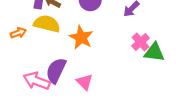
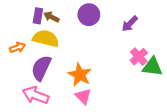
orange star: (81, 37) -> (80, 75), moved
purple semicircle: (56, 71) -> (41, 68), moved

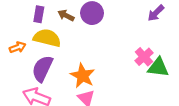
brown arrow: (51, 17) -> (66, 15), moved
purple arrow: (130, 24) -> (156, 13), moved

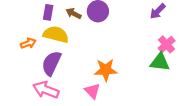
pink cross: (144, 57) -> (167, 44), moved
orange star: (83, 76) -> (106, 70), moved, turned -30

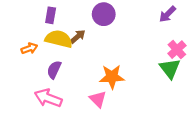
brown arrow: (74, 13) -> (78, 37), moved, turned 112
green triangle: (160, 62) -> (170, 68), turned 45
purple semicircle: (51, 63) -> (54, 70), size x0.7

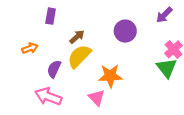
purple circle: (104, 14) -> (125, 31), moved
yellow semicircle: (59, 39) -> (79, 56), moved, turned -60

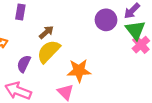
purple circle: (125, 31) -> (106, 20), moved
green triangle: (167, 68) -> (135, 30), moved

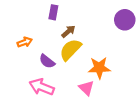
purple rectangle: (20, 12) -> (53, 12), moved
purple semicircle: (24, 64) -> (47, 61), turned -77

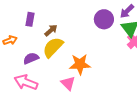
purple rectangle: (53, 12) -> (30, 19), moved
purple semicircle: (47, 61) -> (31, 58), turned 119

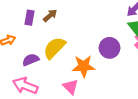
purple circle: (104, 19) -> (110, 48), moved
brown arrow: (51, 30) -> (50, 15), moved

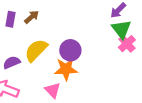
purple circle: (110, 48) -> (70, 50), moved

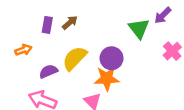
green triangle: (121, 29) -> (139, 28), moved

